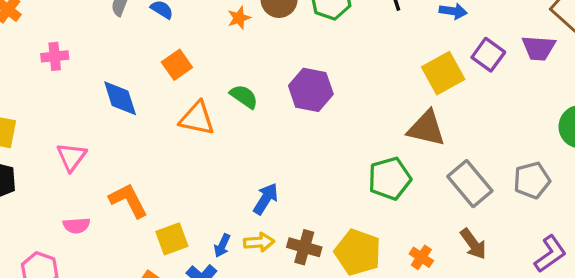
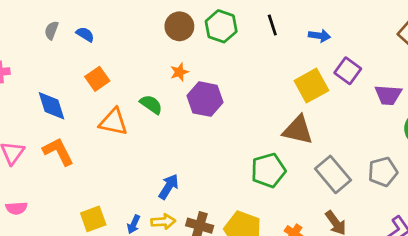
orange star: (239, 18) -> (179, 72), moved
purple trapezoid: (539, 48) -> (388, 95), moved
orange L-shape: (128, 200) -> (58, 152), moved

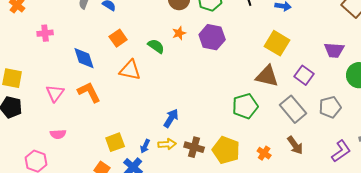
purple square: (348, 71) -> (304, 75), moved
yellow square: (311, 86) -> (277, 43), turned -30
purple hexagon: (205, 99) -> (212, 37), moved
green semicircle: (151, 104) -> (156, 46), moved

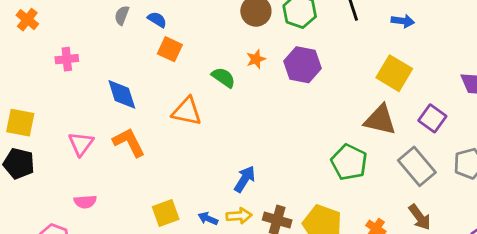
orange square: (118, 38) -> (170, 49), moved, turned -30
green pentagon: (245, 106) -> (349, 162), turned -30
blue arrow: (145, 146) -> (208, 219), turned 88

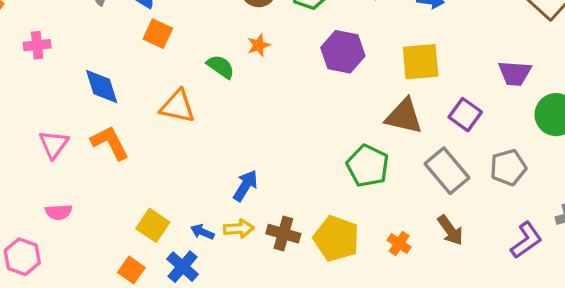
purple hexagon: (303, 65) -> (343, 52), moved
yellow square: (394, 73) -> (421, 62), turned -36
yellow square: (166, 213) -> (153, 225), turned -36

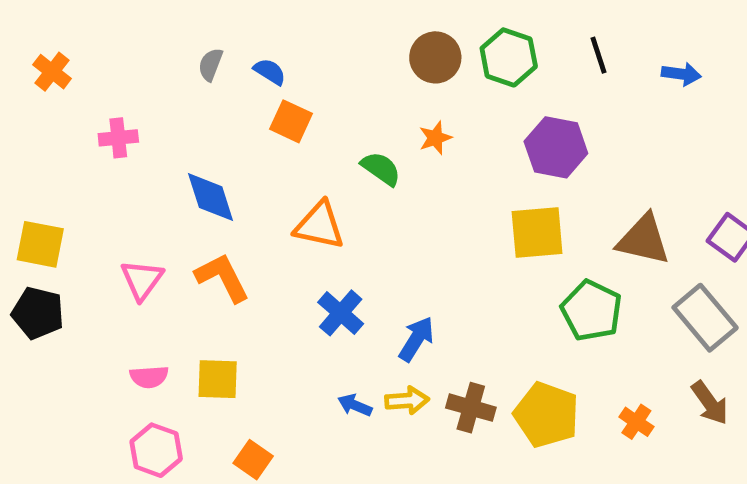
yellow square: (421, 62) -> (537, 233), moved
yellow square: (153, 225) -> (218, 379), moved, turned -32
pink hexagon: (22, 257) -> (156, 450), moved
blue cross: (183, 267) -> (341, 313), moved

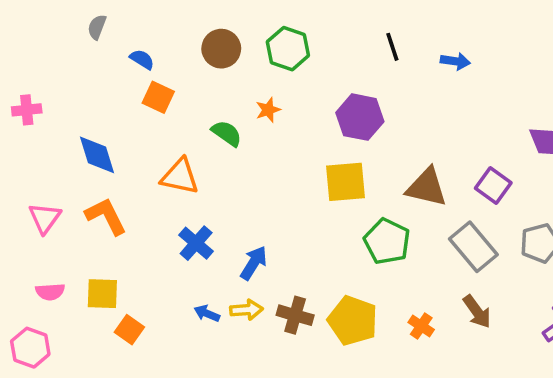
brown circle: (435, 57) -> (221, 49), moved
green hexagon: (509, 57) -> (288, 49), moved
gray semicircle: (211, 65) -> (97, 27), moved
pink hexagon: (156, 450) -> (30, 348), moved
orange square: (253, 460) -> (129, 330), moved

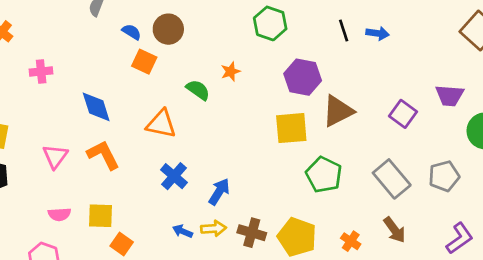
black line: (392, 47) -> (344, 30), moved
brown circle: (221, 49) -> (168, 29), moved
green hexagon: (288, 49) -> (270, 23), moved
purple square: (493, 186) -> (403, 114), moved
brown triangle: (427, 187) -> (338, 111), moved, turned -40

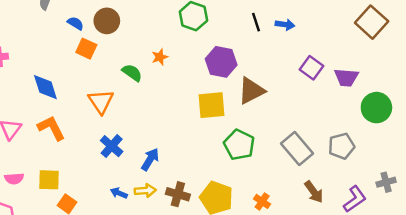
purple square: (403, 114) -> (311, 68), moved
orange triangle: (161, 124) -> (101, 102), turned 44
brown arrow: (395, 230) -> (314, 192), moved

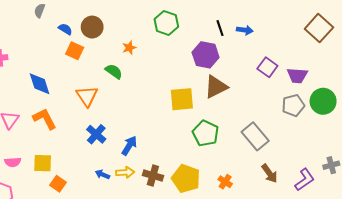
orange star: (160, 57) -> (129, 48), moved
purple hexagon: (221, 62) -> (206, 55), moved
gray pentagon: (342, 146) -> (293, 105), moved

